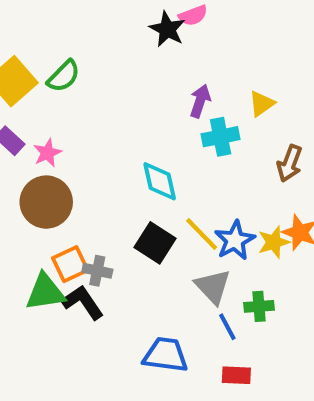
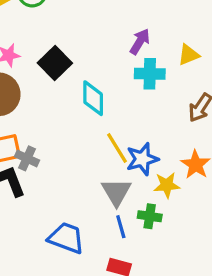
yellow star: (274, 242) -> (167, 185), moved
black square: (155, 243) -> (55, 63), moved

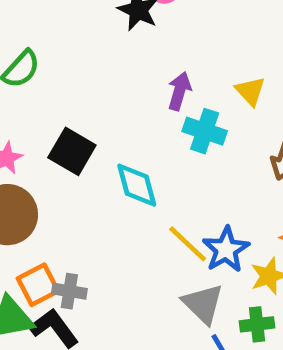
yellow triangle: (189, 55) -> (250, 91), turned -35
cyan cross: (150, 74) -> (205, 131), turned 32

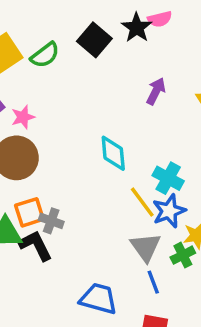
cyan cross: (205, 131) -> (168, 178), moved
black square: (72, 151) -> (94, 40), moved
green cross: (257, 324) -> (183, 255), moved, turned -30

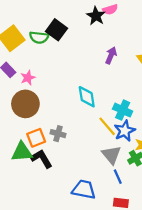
black square: (94, 40) -> (57, 30), moved
green semicircle: (45, 55) -> (39, 37), turned 48
gray cross: (51, 221) -> (58, 134), moved

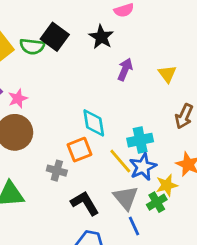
black star: (96, 16) -> (101, 37), moved
cyan cross: (123, 110) -> (140, 140), turned -36
orange square: (36, 138) -> (80, 150), moved
black L-shape: (41, 159) -> (85, 203), moved

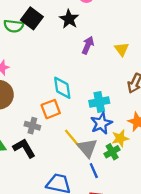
yellow line: (120, 161) -> (73, 139), moved
black L-shape: (85, 203) -> (24, 148), moved

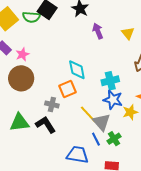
purple arrow: (88, 45) -> (98, 31), turned -42
blue star: (101, 123) -> (113, 100), turned -30
green cross: (112, 152) -> (114, 139), moved
blue line: (94, 171) -> (96, 139), moved

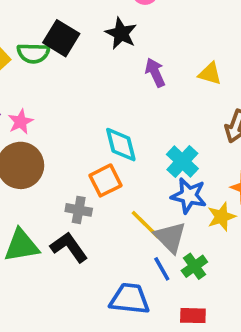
yellow triangle: (128, 33) -> (210, 74), turned -32
cyan cross: (110, 81) -> (182, 161), turned -30

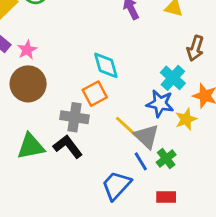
cyan cross: (182, 161) -> (173, 78), moved
gray cross: (79, 210) -> (75, 117), size x1.4
blue trapezoid: (130, 299) -> (116, 185), turned -52

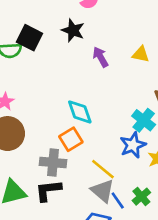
blue star: (160, 104) -> (133, 145), turned -30
gray triangle: (147, 136) -> (103, 191), moved
black L-shape: (68, 147) -> (48, 190), turned -56

